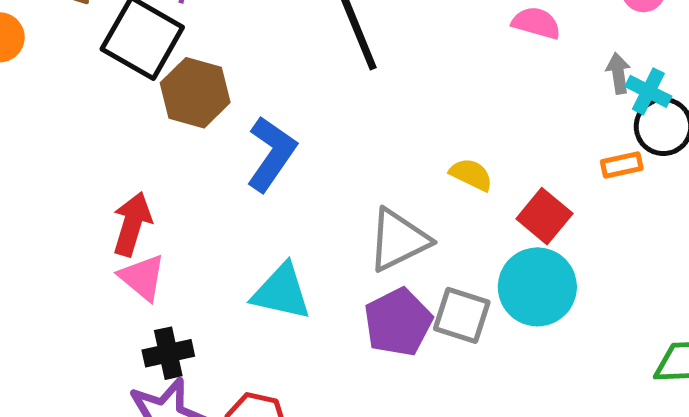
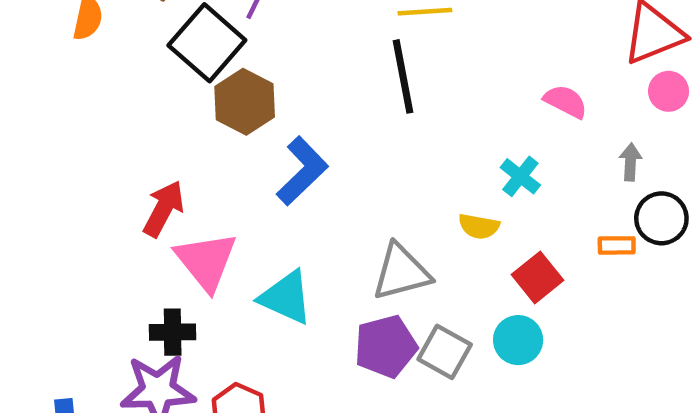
cyan cross: (648, 91) -> (520, 176), moved
yellow semicircle: (471, 175) -> (479, 226), turned 153
pink triangle: (142, 277) -> (206, 261), moved, size x1.4
cyan circle: (537, 287) -> (518, 340), size x0.7

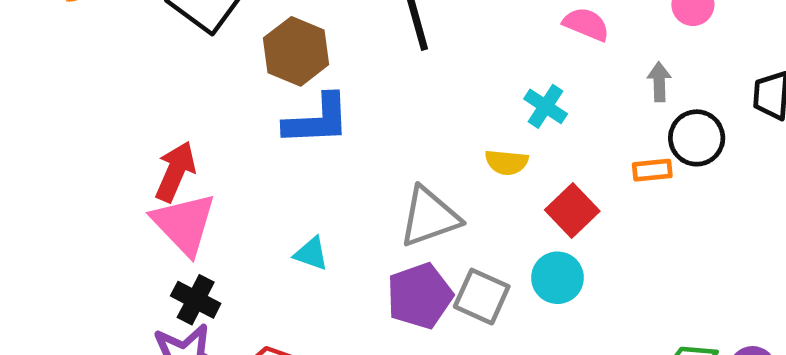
brown hexagon: (245, 102) -> (296, 51), moved
blue L-shape: (302, 171) -> (317, 120), turned 46
pink triangle: (206, 261) -> (184, 224), moved
cyan triangle: (286, 297) -> (311, 254), size x0.6
black cross: (173, 332) -> (196, 300), turned 33

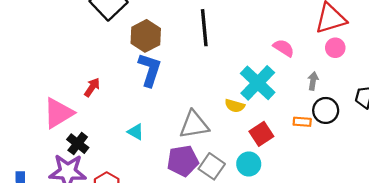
cyan cross: (546, 106) -> (258, 83), size x1.8
blue L-shape: (317, 120) -> (150, 70), turned -80
red arrow: (175, 172) -> (92, 87), moved, size x0.7
pink triangle: (184, 224) -> (58, 113), moved, turned 32

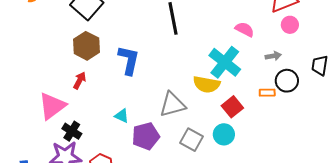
brown hexagon: (146, 36) -> (86, 46), moved
gray arrow: (313, 81) -> (273, 56), turned 77
yellow semicircle: (235, 106) -> (207, 84), size x1.5
purple pentagon: (183, 161) -> (146, 136), moved

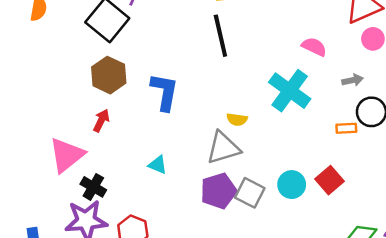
yellow semicircle: (207, 84) -> (237, 119), moved, size x0.6
red square: (232, 107) -> (330, 180), moved
purple pentagon: (146, 136) -> (218, 191), moved

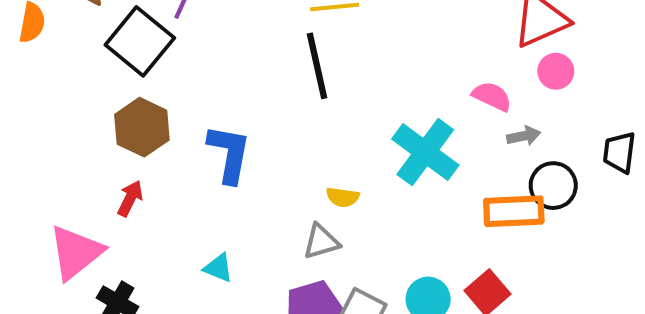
pink semicircle: (314, 47) -> (492, 96), moved
orange rectangle: (346, 128) -> (514, 211), size x1.8
gray triangle: (223, 148) -> (321, 242), size x0.7

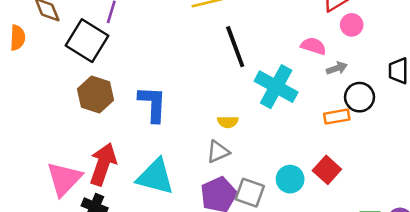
black line: (317, 66) -> (235, 47), moved
red arrow: (130, 198) -> (103, 164), moved, size x1.8
orange rectangle: (514, 211) -> (337, 117), size x0.7
cyan triangle: (218, 268) -> (155, 177), size x2.0

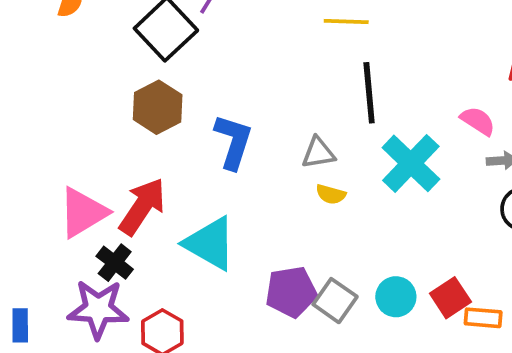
orange rectangle: (337, 117) -> (483, 318), moved
gray triangle: (218, 152) -> (318, 153), moved

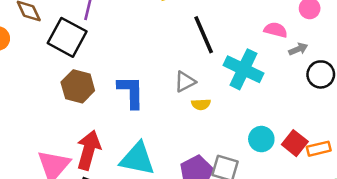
cyan circle: (396, 297) -> (261, 139), moved

